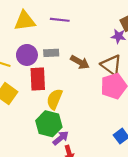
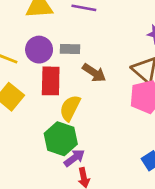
brown arrow: (80, 62) -> (94, 73), moved

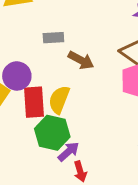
purple circle: (39, 50) -> (17, 76), moved
red rectangle: (51, 81) -> (34, 102), moved

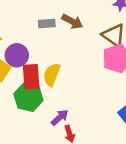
brown arrow: (81, 60) -> (72, 22), moved
green hexagon: (52, 133) -> (28, 97), moved

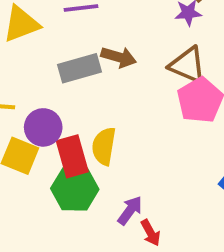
gray rectangle: (47, 23) -> (80, 68), size x1.5

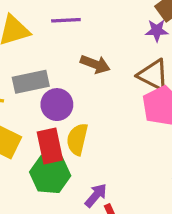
gray rectangle: (80, 68) -> (31, 82), moved
purple circle: (43, 127) -> (57, 105), moved

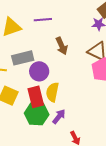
brown arrow: (95, 64) -> (62, 46), turned 48
purple arrow: (96, 195) -> (59, 117), moved

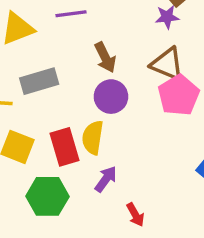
purple circle: (39, 71) -> (111, 97), moved
green hexagon: (37, 114) -> (47, 196), moved

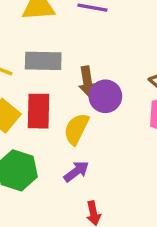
brown arrow: (105, 57) -> (87, 82), moved
red rectangle: (64, 147) -> (39, 111), moved

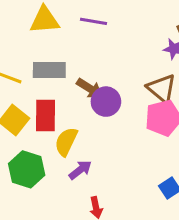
brown arrow: (87, 82) -> (90, 88), turned -48
yellow semicircle: (76, 129) -> (66, 142), moved

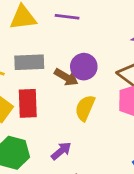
purple circle: (106, 102) -> (84, 67), moved
yellow semicircle: (66, 142) -> (85, 108), moved

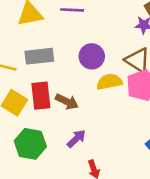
brown arrow: (66, 77) -> (67, 102), moved
yellow semicircle: (85, 108) -> (109, 82), moved, turned 60

